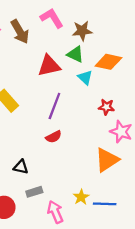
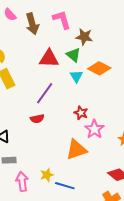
red star: (106, 107) -> (81, 113), moved

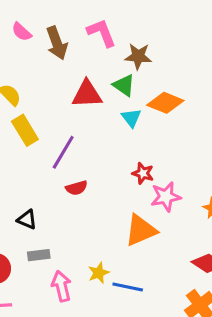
purple line: (45, 93) -> (63, 152), moved
pink star: (94, 129) -> (166, 197), turned 30

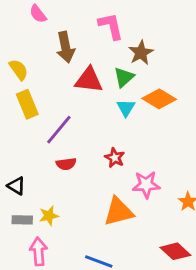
brown arrow: (57, 43) -> (66, 47), moved
brown star: (138, 56) -> (141, 53), turned 30
green triangle: (124, 85) -> (124, 77), turned 35
red star: (143, 173) -> (115, 158), moved
yellow star: (99, 273) -> (49, 216), moved

